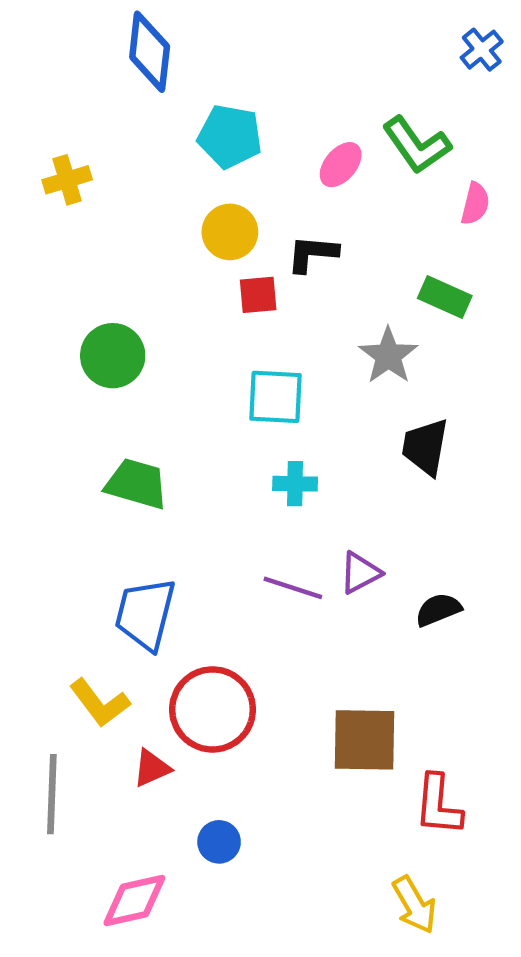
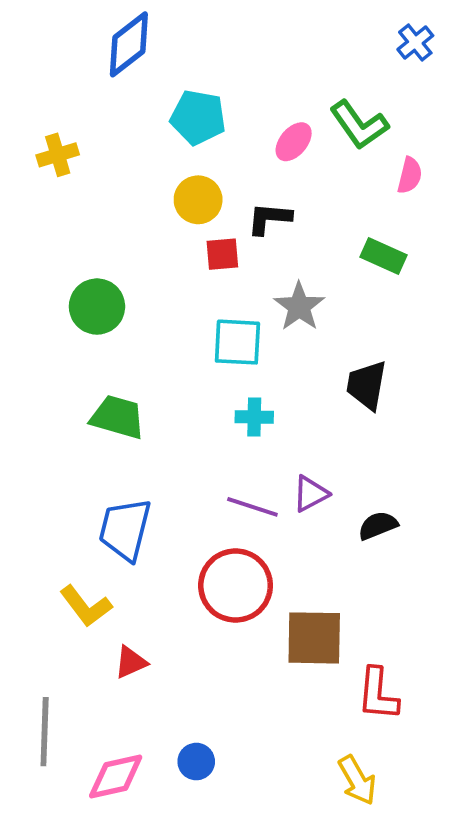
blue diamond: (150, 52) -> (129, 44), turned 46
gray star: (388, 356) -> (299, 307), moved
red circle: (213, 709) -> (236, 586), moved
gray line: (52, 794) -> (45, 732), moved
blue circle: (219, 842) -> (196, 762), moved

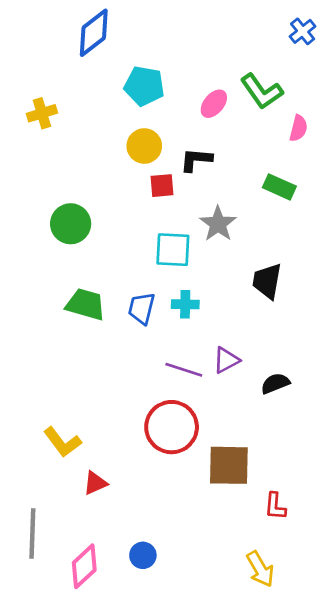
blue trapezoid: (125, 529) -> (142, 308), moved, size x0.7
red L-shape: (378, 694) -> (275, 506), size x0.7
pink diamond: (116, 776) -> (84, 566), turned -30

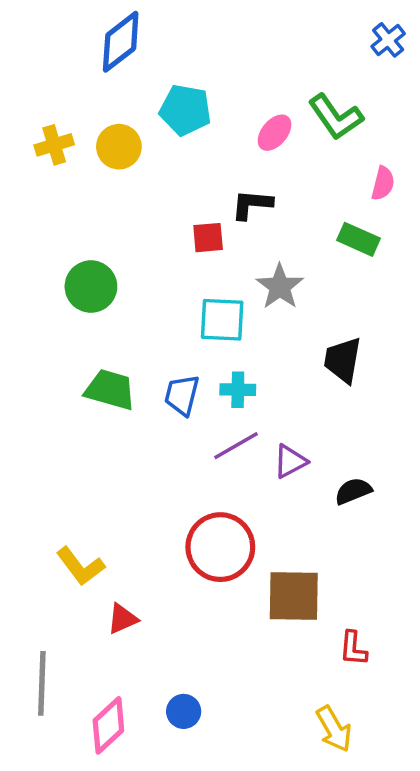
pink semicircle: (298, 128) -> (383, 183), moved
yellow circle: (144, 146) -> (119, 147), moved
purple line: (184, 370) -> (236, 446), moved, turned -48

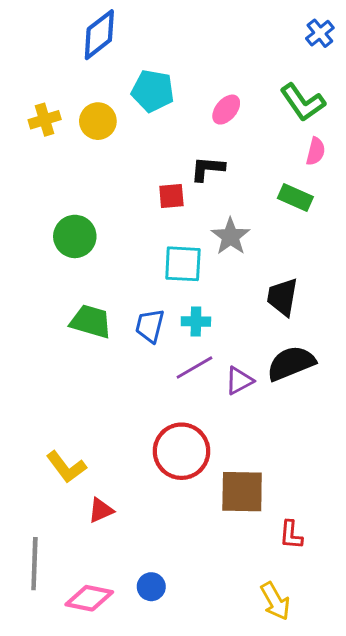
green L-shape: (336, 117) -> (303, 102), moved
black semicircle: (353, 491) -> (291, 363), moved, size x1.6
pink diamond: (108, 725) -> (89, 598), turned 54

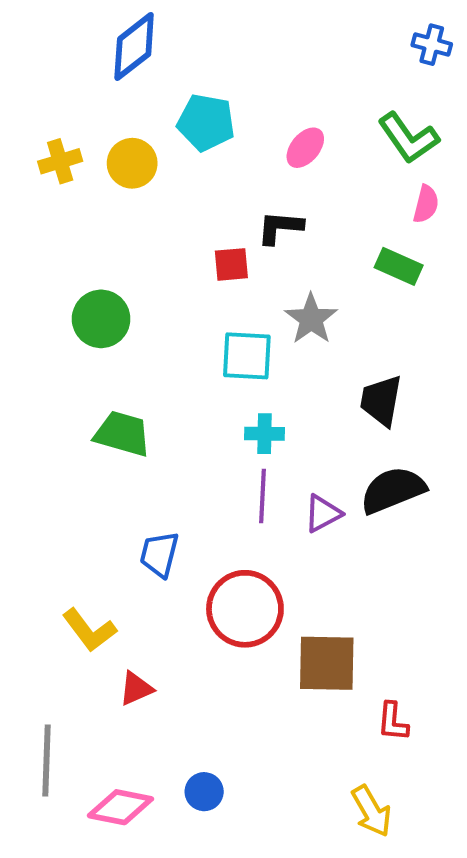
blue cross: (320, 33) -> (432, 45), turned -36
blue trapezoid: (150, 326) -> (159, 554), moved
purple line: (194, 368) -> (262, 496), turned -57

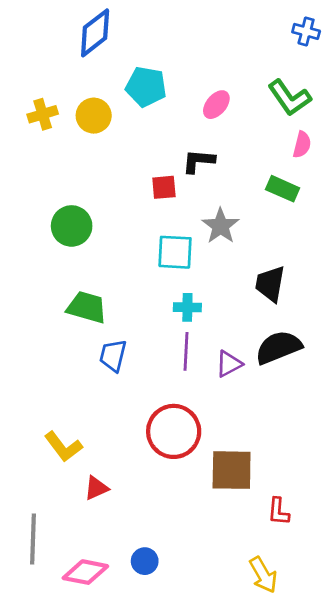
blue trapezoid: (159, 554) -> (113, 356), moved

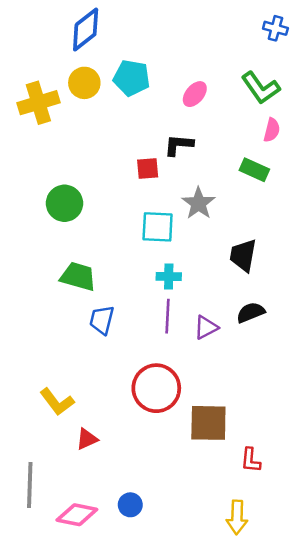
yellow cross: (43, 114) -> (38, 103), size x1.5
yellow circle: (94, 116) -> (84, 83), moved
black semicircle: (278, 347) -> (251, 312), size x0.7
yellow arrow: (263, 575) -> (237, 517), turned 32

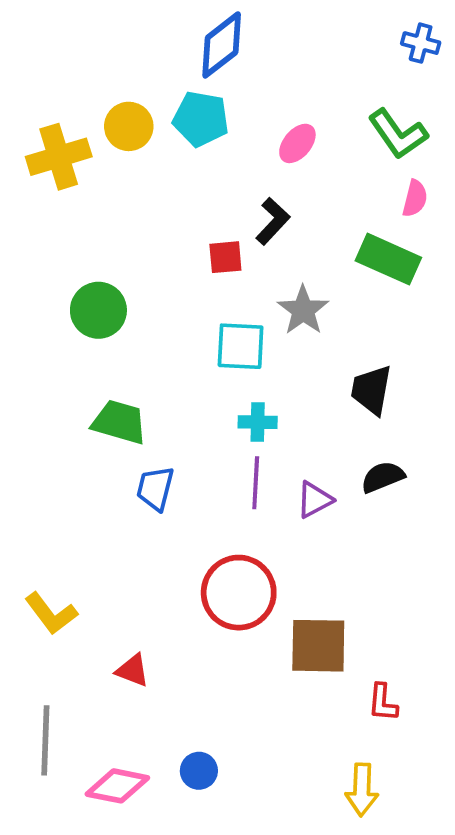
blue diamond: (86, 30) -> (222, 45), moved
black L-shape: (179, 145) -> (273, 221), turned 128
green rectangle: (254, 170) -> (388, 259), size x1.4
yellow L-shape: (57, 402) -> (51, 613), moved
red triangle: (87, 439) -> (133, 670), turned 45

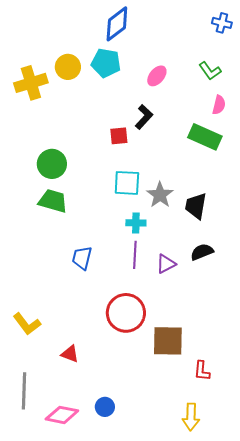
green L-shape: (398, 134) -> (210, 71), size x0.7
gray star: (303, 310) -> (160, 195), moved
green trapezoid: (119, 422) -> (53, 201), moved

